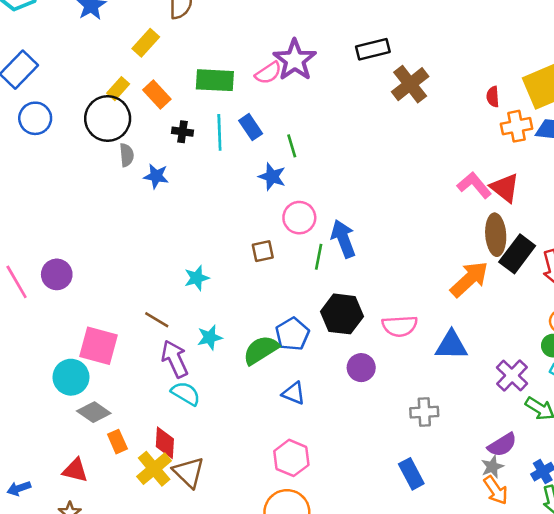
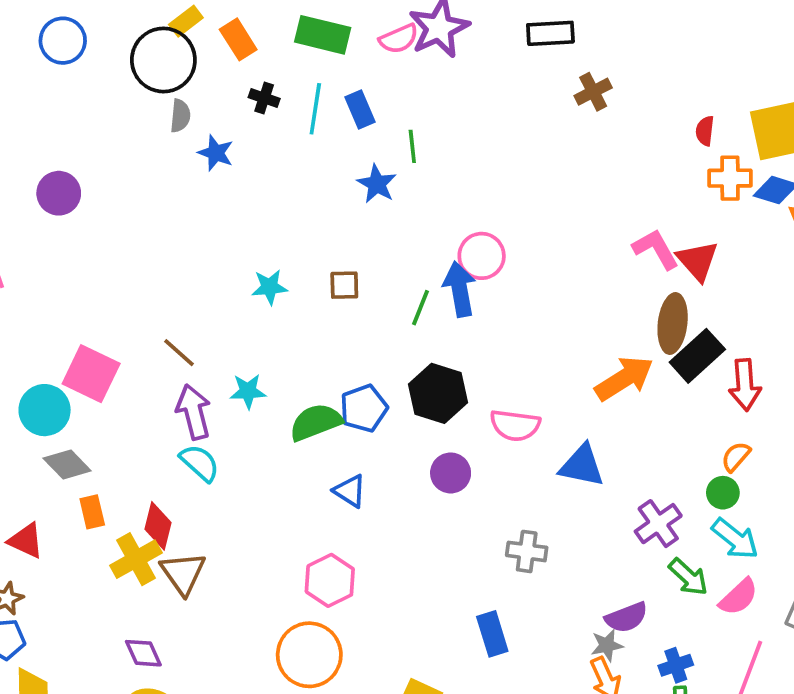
brown cross: (410, 84) -> (593, 92), size x0.7
pink circle: (299, 218) -> (482, 256), moved
purple circle: (57, 274) -> (59, 193), moved
cyan star: (197, 278) -> (269, 287), moved

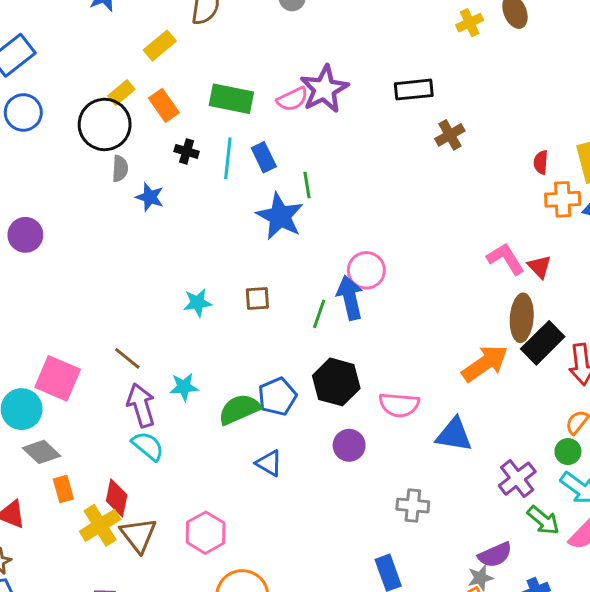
blue star: (377, 184) -> (280, 216), size x1.5
red triangle: (698, 261) -> (540, 267), size x0.7
pink hexagon: (330, 580) -> (206, 533), moved

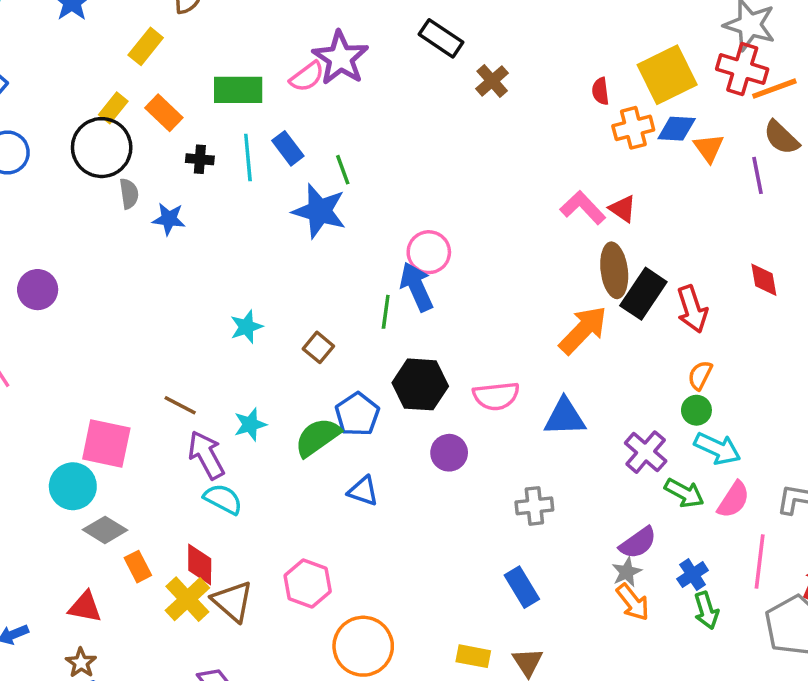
black rectangle: (414, 90) -> (441, 38), turned 51
brown square: (257, 299) -> (318, 347), moved, turned -35

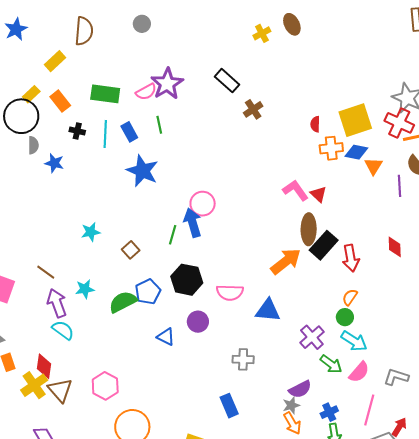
green line: (343, 170) -> (159, 125), moved
blue triangle: (363, 491) -> (166, 337), moved

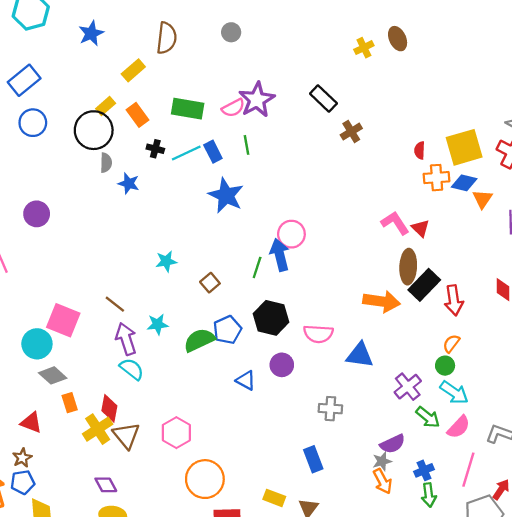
cyan line: (105, 134) -> (186, 153), turned 60
orange arrow: (286, 261) -> (382, 301), turned 44

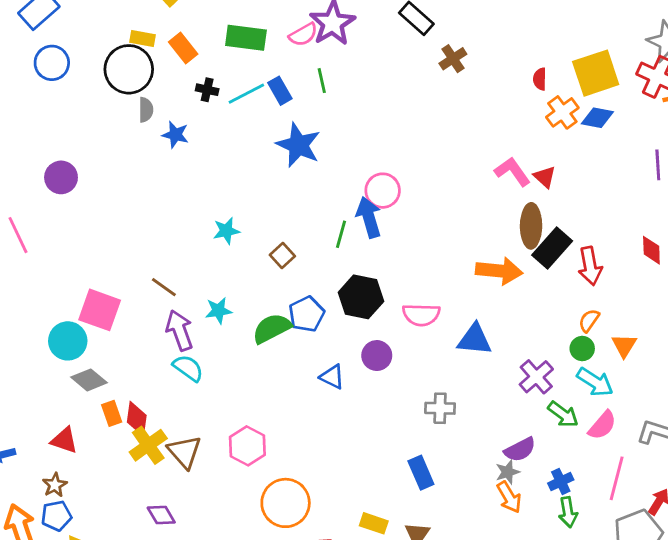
yellow rectangle: (106, 106) -> (143, 38), turned 54
orange cross: (437, 178) -> (562, 112), turned -30
orange triangle: (482, 199) -> (624, 345), moved
red diamond: (109, 408) -> (137, 419), moved

